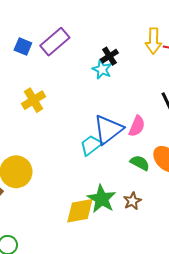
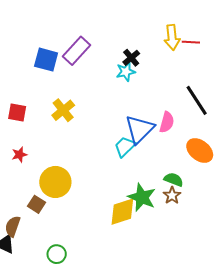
blue square: (23, 47) -> (46, 60), size x1.4
cyan star: (102, 69) -> (126, 72), turned -30
green semicircle: (140, 163) -> (174, 180), moved

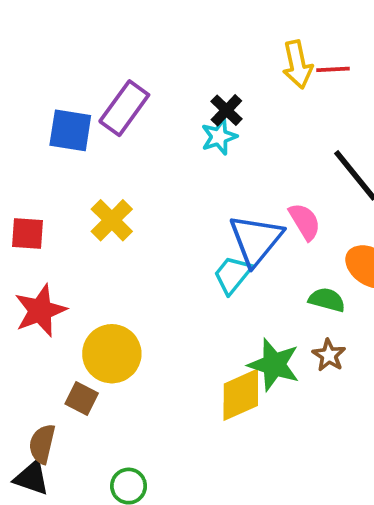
pink semicircle: (167, 122) -> (305, 222), turned -40
red star: (19, 155) -> (40, 311), size x1.8
green semicircle: (174, 180) -> (327, 300), moved

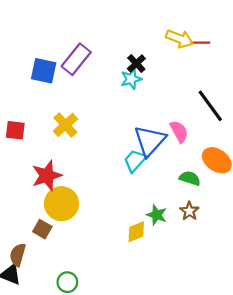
yellow arrow: (297, 64) -> (180, 39), turned -60
red star: (40, 311) -> (47, 176), moved
green star: (274, 365) -> (157, 215), size x0.7
yellow diamond: (241, 395) -> (136, 232), size x0.7

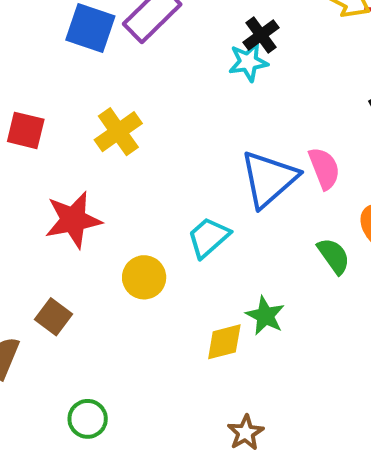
cyan trapezoid: (135, 161) -> (209, 237), moved
green semicircle: (190, 178) -> (334, 256), turned 30
yellow circle: (61, 204) -> (144, 277), moved, size x0.7
brown star: (189, 211) -> (246, 433), moved

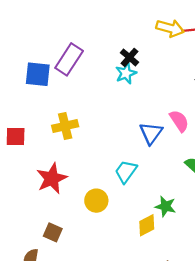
yellow cross: (118, 132) -> (65, 126), turned 35
blue triangle: (269, 179) -> (151, 133), size x0.7

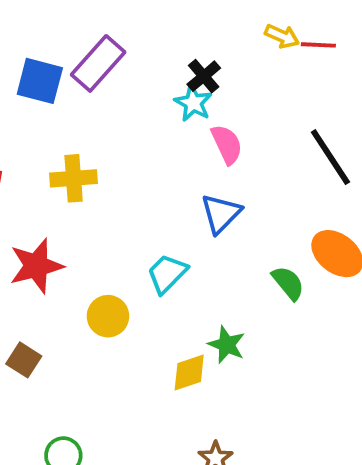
yellow arrow: (170, 28) -> (282, 36), size x0.7
cyan star: (126, 73) -> (193, 103), turned -30
pink semicircle: (179, 121) -> (227, 144), moved

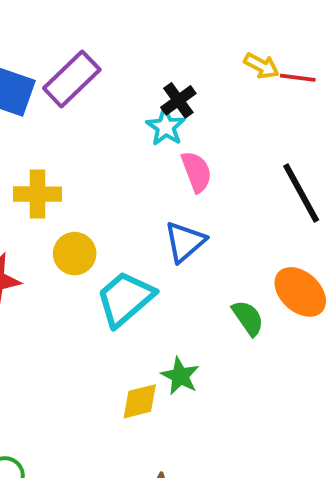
cyan trapezoid: (167, 274) -> (125, 299), size x1.4
yellow circle: (108, 316) -> (75, 254), moved

